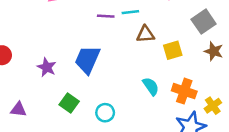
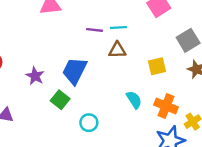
brown triangle: (145, 34) -> (117, 50), moved
green square: (69, 103) -> (60, 100), moved

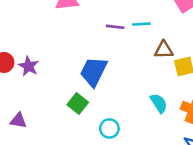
brown triangle: (117, 50) -> (164, 50), moved
purple star: (35, 76) -> (29, 66), moved

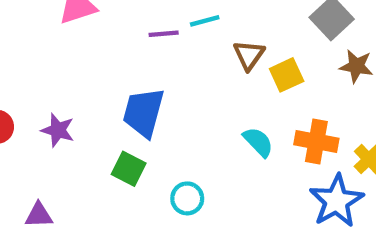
brown triangle: (164, 50) -> (249, 55), turned -42
purple star: (29, 66) -> (58, 130), moved

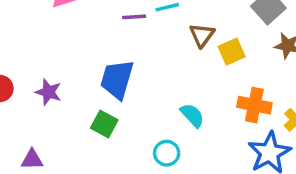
cyan semicircle: (258, 142) -> (192, 115), moved
cyan circle: (187, 198) -> (167, 153), moved

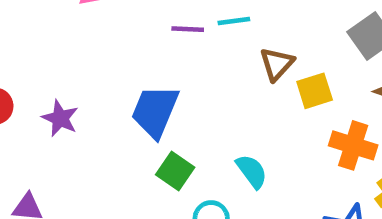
orange cross: (254, 105) -> (353, 145), moved
green square: (104, 124) -> (175, 171), moved

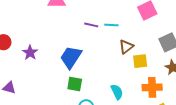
orange cross: (353, 145) -> (152, 87), turned -30
green square: (175, 171) -> (75, 84), turned -35
cyan semicircle: (252, 171) -> (117, 92), moved

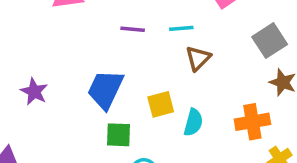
cyan line: (111, 25) -> (181, 28), moved
yellow square: (140, 61) -> (161, 104), moved
cyan semicircle: (117, 92) -> (193, 122), moved, turned 49

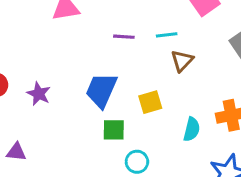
cyan semicircle: (193, 122) -> (192, 129), moved

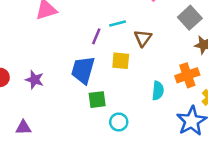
cyan line: (167, 35) -> (118, 24), moved
purple line: (124, 37) -> (96, 36), moved, turned -63
yellow square: (150, 102) -> (121, 61), moved, turned 30

